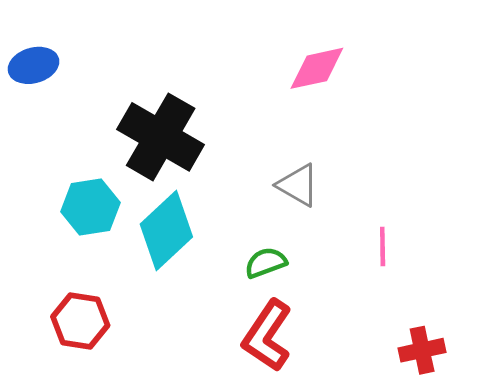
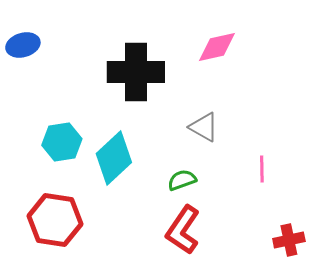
black cross: (161, 137) -> (136, 72), moved, turned -30
red hexagon: (80, 321) -> (55, 220), size x1.4

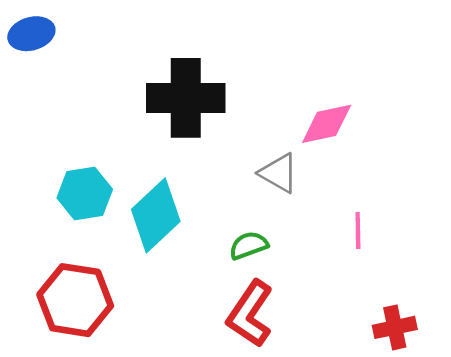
blue ellipse: (23, 45) -> (31, 34), moved
pink diamond: (217, 47) -> (327, 124), moved

